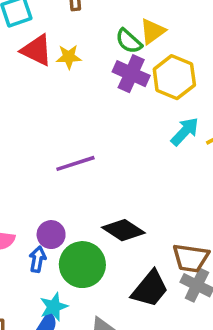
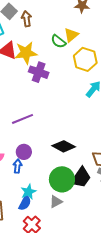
yellow star: (69, 57) -> (26, 53), size x1.6
purple cross: (131, 74) -> (39, 72), moved
purple line: (75, 163) -> (23, 119), moved
green circle: (82, 265) -> (62, 179), moved

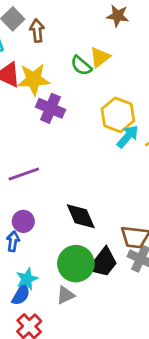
yellow hexagon: (85, 59) -> (118, 115), moved
black diamond: (64, 146) -> (81, 216), turned 35

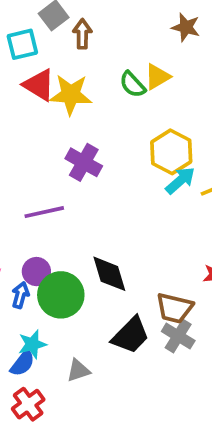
purple cross: (50, 108) -> (84, 162), moved
green circle: (76, 264) -> (61, 295), moved

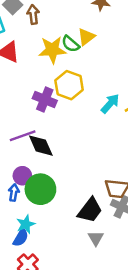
yellow star: (71, 95) -> (52, 50), moved
yellow hexagon: (171, 152) -> (69, 85), moved
black diamond: (109, 274) -> (41, 146), moved
gray triangle: (78, 370) -> (96, 238), moved, turned -35

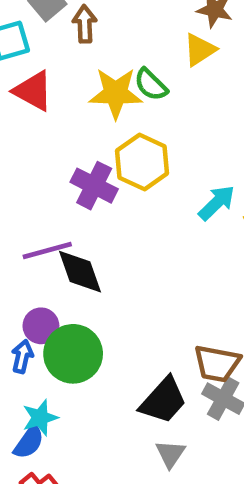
yellow triangle: (86, 37) -> (200, 50), moved

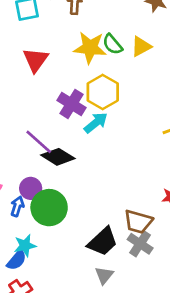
yellow triangle: (200, 50) -> (141, 46), moved
red triangle: (33, 91) -> (36, 60), moved, turned 32
cyan arrow: (217, 203) -> (96, 123), moved
purple line: (47, 251) -> (39, 142), turned 52
black diamond: (80, 272) -> (58, 157), turned -44

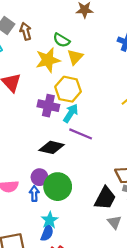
green semicircle: (112, 44) -> (61, 40), moved
yellow triangle: (141, 46) -> (75, 57), moved
purple line: (39, 142) -> (81, 134), moved

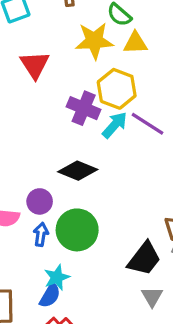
yellow triangle: (75, 57) -> (135, 43), turned 35
purple line: (81, 134) -> (148, 124), moved
purple circle: (40, 177) -> (40, 201), moved

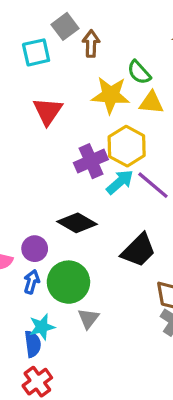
purple cross: (84, 108) -> (91, 161), turned 36
black trapezoid: (144, 259) -> (139, 250), moved
blue semicircle: (50, 295) -> (33, 344), turned -45
gray triangle: (152, 297) -> (88, 319), moved

